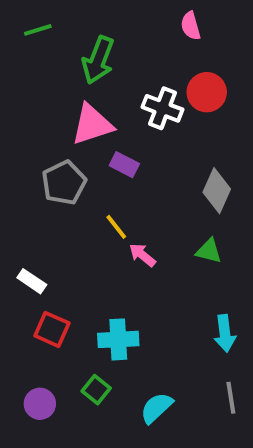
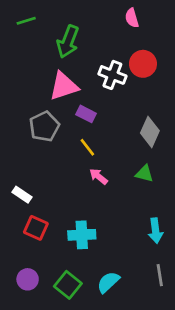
yellow line: (116, 227) -> (87, 147), moved
green square: (96, 390) -> (68, 285), moved, size x1.4

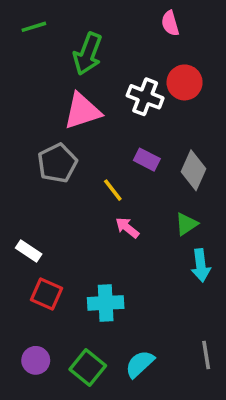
purple rectangle: (86, 114) -> (147, 160), moved
green triangle: (144, 174) -> (186, 224), turned -48
cyan arrow: (155, 231) -> (201, 265), moved

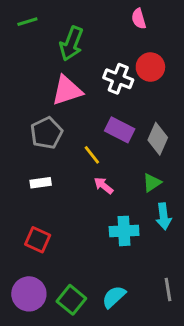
purple rectangle: (147, 160) -> (120, 130), size x1.4
white rectangle: (29, 251) -> (41, 183), moved, turned -42
cyan cross: (106, 303) -> (124, 231), moved
purple circle: (36, 360) -> (29, 294), size x1.5

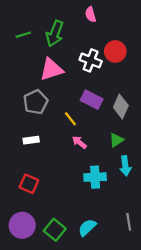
pink semicircle: (139, 19) -> (91, 14), moved
green line: (27, 22) -> (23, 35), moved

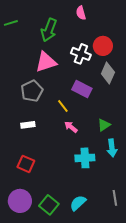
green line: (23, 35) -> (11, 23), moved
gray diamond: (121, 106) -> (108, 73), moved

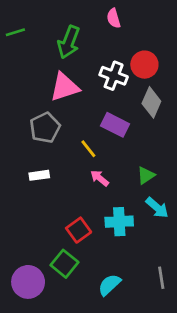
cyan arrow: (112, 148) -> (157, 208), turned -42
red square: (26, 164) -> (79, 230), moved, turned 30
green square: (49, 205) -> (65, 264), moved

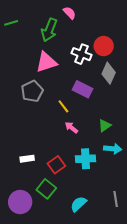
pink semicircle: (114, 18) -> (69, 13), moved, turned 152
white rectangle: (39, 175) -> (27, 159), moved
cyan arrow: (157, 208) -> (113, 149), turned -36

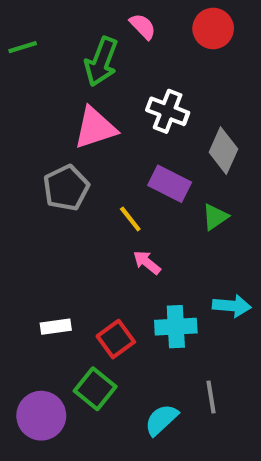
red circle: (104, 46) -> (213, 28), moved
green triangle: (105, 126) -> (215, 217), moved
gray line: (116, 199) -> (211, 397), moved

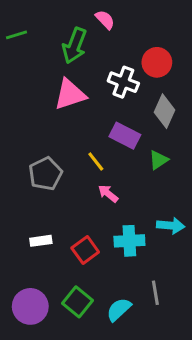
red circle: (213, 28) -> (157, 62), moved
gray pentagon: (66, 188) -> (45, 174), moved
green square: (95, 389) -> (78, 302), moved

